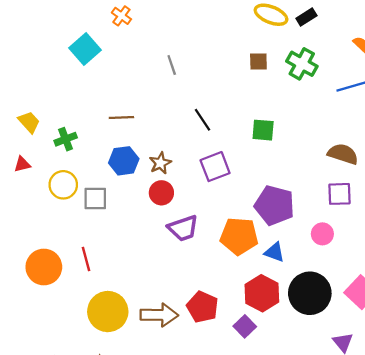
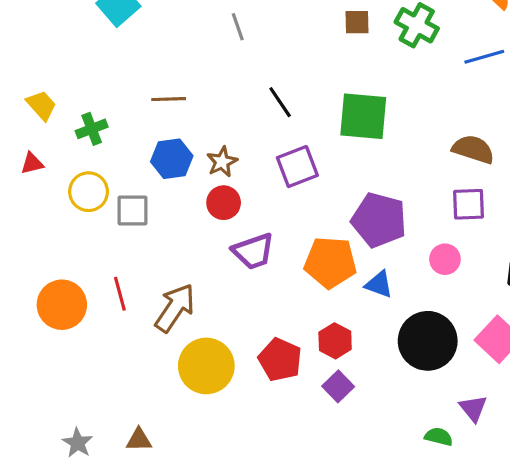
green square: (263, 130) -> (363, 116), size x1.6
red hexagon: (262, 293) -> (335, 341), moved, size x0.7
yellow circle: (108, 312) -> (206, 366), moved
brown arrow: (159, 315) -> (175, 308), moved, turned -57

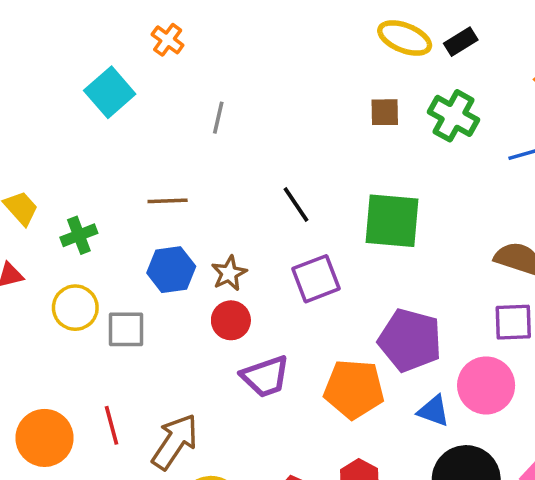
gray line: (238, 27) -> (218, 118), moved, turned 32
pink circle: (445, 259) -> (486, 385), size x1.6
blue triangle: (379, 284) -> (434, 411), moved

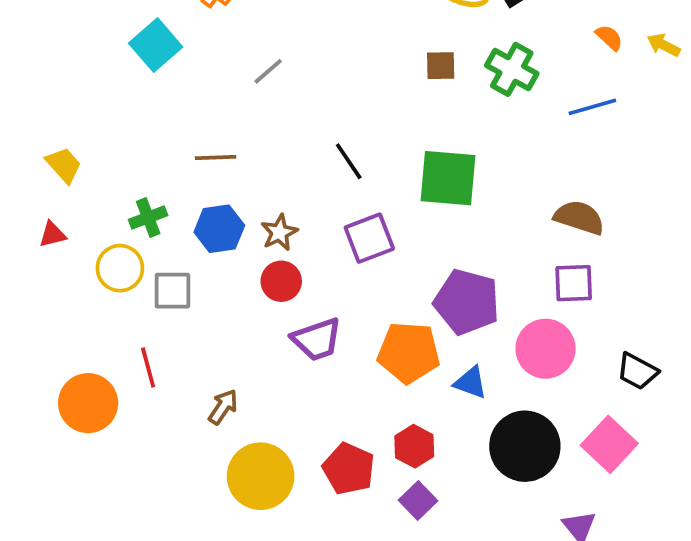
gray line: (218, 118) -> (268, 71), turned 36
green cross: (79, 235) -> (148, 218), moved
blue triangle: (434, 411) -> (471, 382), moved
red line: (111, 425) -> (148, 367), moved
brown arrow: (175, 442) -> (223, 407), size x0.6

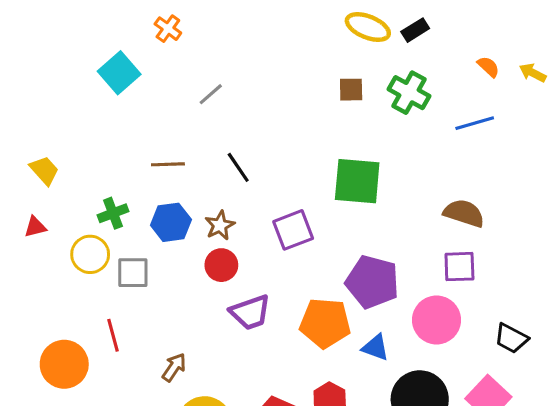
black line: (349, 161) -> (238, 167), moved

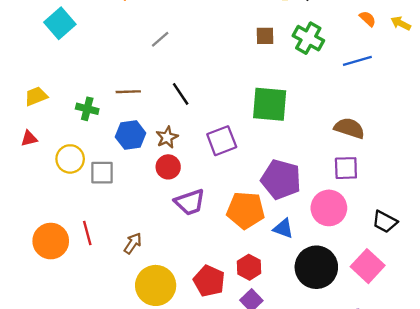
cyan square: (119, 73) -> (60, 23), moved
yellow trapezoid: (44, 170) -> (36, 96), turned -70
green cross: (113, 213) -> (87, 109), moved, turned 35
red line: (113, 335) -> (87, 233), moved

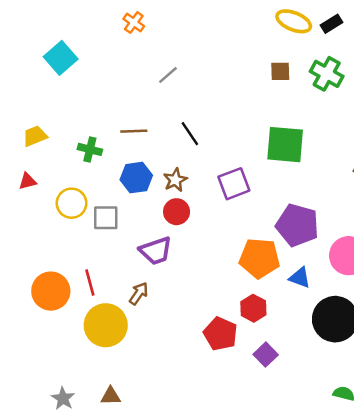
purple trapezoid: (190, 202) -> (156, 251), moved
red hexagon: (249, 267) -> (253, 308), moved
yellow circle: (156, 285) -> (106, 325), moved

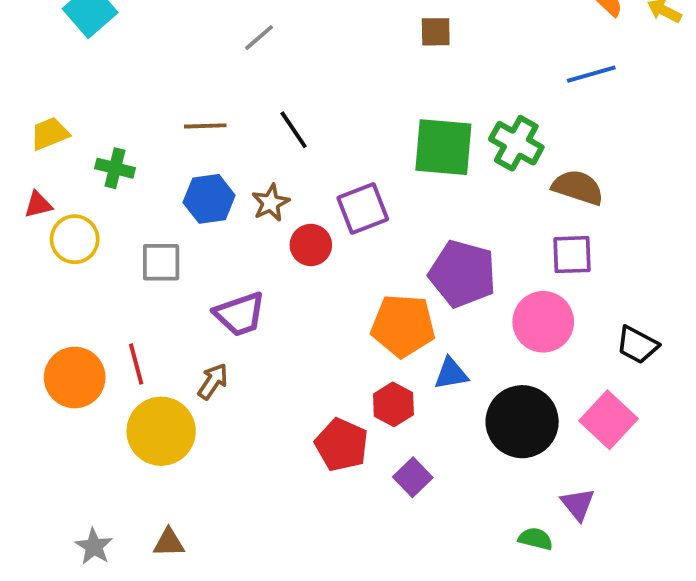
green cross: (327, 74) -> (516, 143), moved
green cross: (90, 149) -> (115, 168), moved
yellow circle: (72, 203) -> (75, 239), moved
red circle: (177, 212) -> (311, 245), moved
blue triangle: (300, 278) -> (451, 374), moved, turned -30

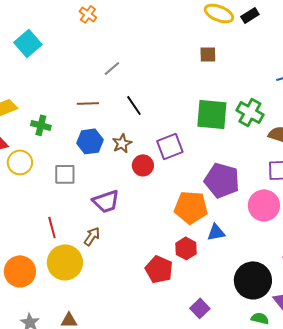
gray line: (259, 38) -> (112, 68), moved
orange circle: (75, 377) -> (20, 271), moved
black circle: (522, 422) -> (253, 280), moved
purple square: (413, 477) -> (200, 308), moved

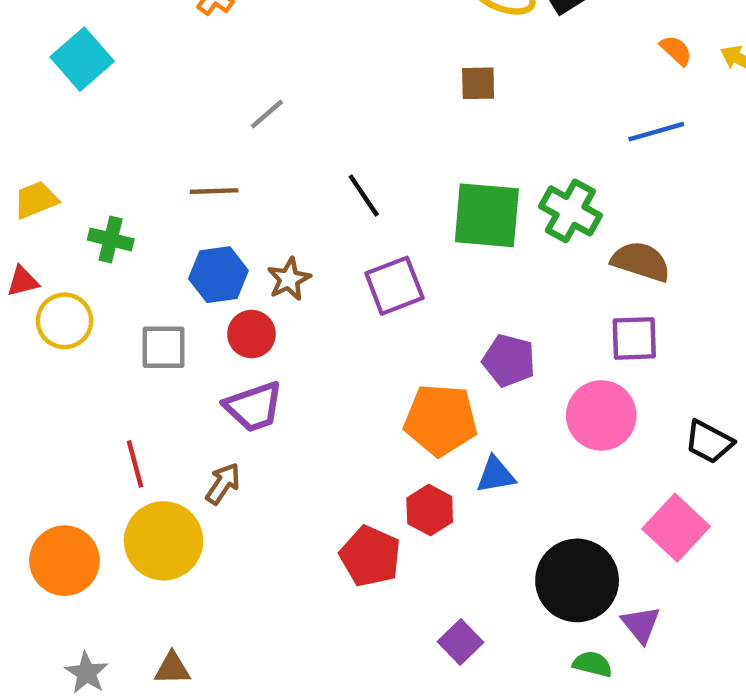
black line: (134, 105) -> (364, 195), moved
red circle: (143, 165) -> (251, 334), moved
purple pentagon: (222, 180) -> (509, 360), size x0.7

